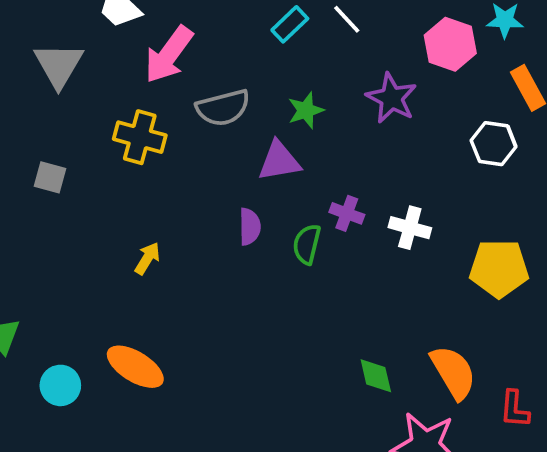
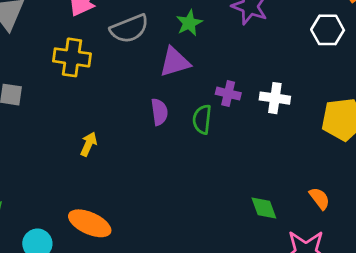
orange semicircle: (453, 372) -> (319, 198), size x0.6

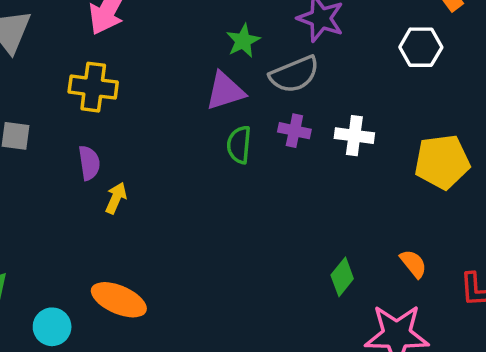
gray semicircle: (129, 29) -> (294, 74), moved
purple semicircle: (159, 112) -> (89, 163), moved
green semicircle: (202, 119) -> (239, 145), moved
green diamond: (264, 208) -> (342, 277), turned 60

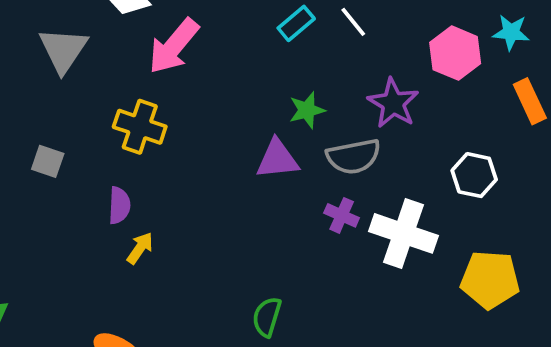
white hexagon: (421, 47) -> (474, 175), moved
white cross: (354, 136) -> (403, 233), size x1.6
green semicircle: (239, 145) -> (267, 317), moved

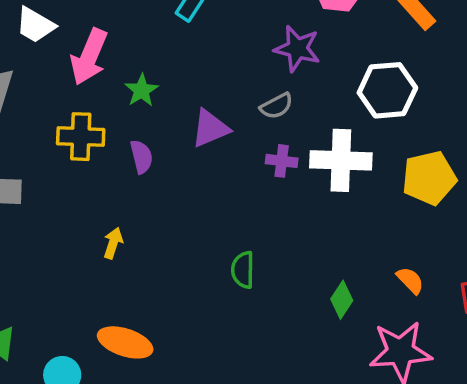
green star: (307, 110) -> (141, 90), moved
gray semicircle: (354, 156) -> (277, 106), size x0.7
white hexagon: (474, 175) -> (387, 90), size x1.4
purple semicircle: (119, 205) -> (141, 157), moved

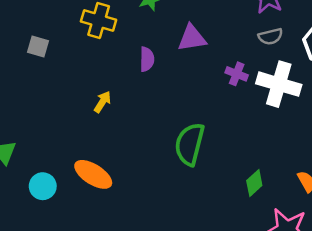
gray semicircle: (277, 106) -> (270, 36), moved
purple semicircle: (141, 157) -> (147, 59), moved
green semicircle: (243, 270) -> (190, 144), size x1.6

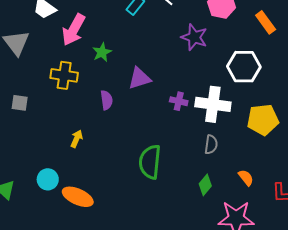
gray semicircle: (270, 36) -> (211, 144), moved, turned -60
cyan circle: (43, 186) -> (48, 179), moved

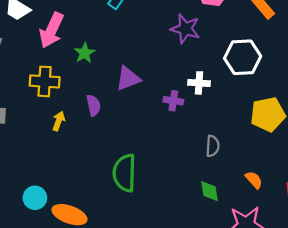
white cross: (213, 104) -> (199, 83), moved, size x0.6
yellow arrow: (77, 139) -> (59, 121), moved
green semicircle: (150, 162) -> (124, 173), moved
green diamond: (205, 185) -> (209, 191), turned -45

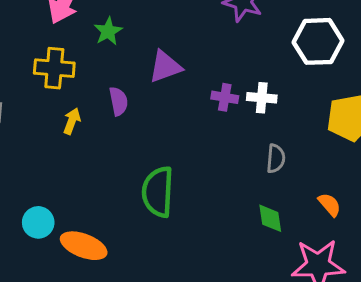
white cross: (199, 83) -> (262, 98), moved

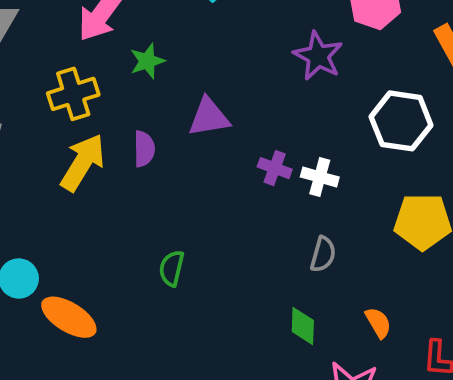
yellow cross: (54, 68) -> (73, 94), turned -33
yellow arrow: (72, 121) -> (83, 162), size x1.8
green semicircle: (158, 192) -> (172, 268), size x0.6

